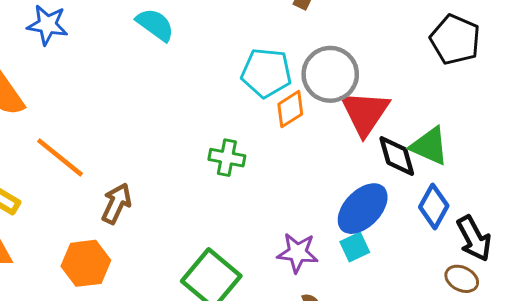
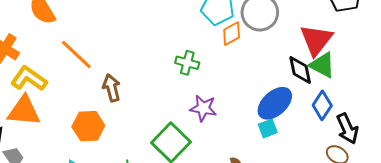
red triangle: (365, 113) -> (316, 40), moved
brown arrow: (116, 203) -> (112, 88), turned -44
purple star: (297, 253) -> (203, 108), moved

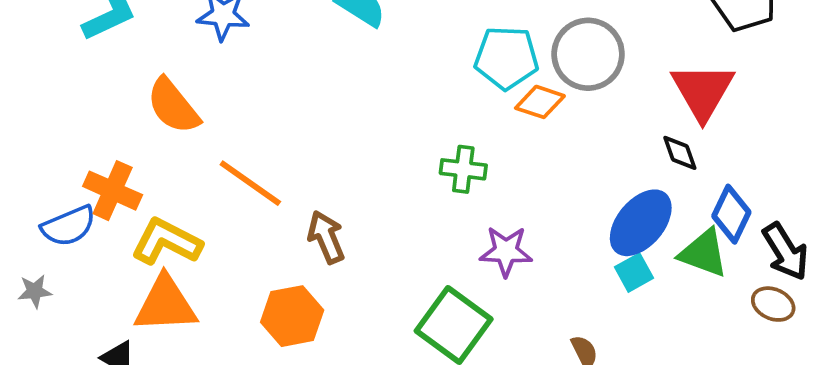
orange diamond: (232, 34) -> (540, 102), turned 55
green triangle: (322, 65) -> (704, 253), moved
black diamond: (300, 70) -> (680, 153), size x0.7

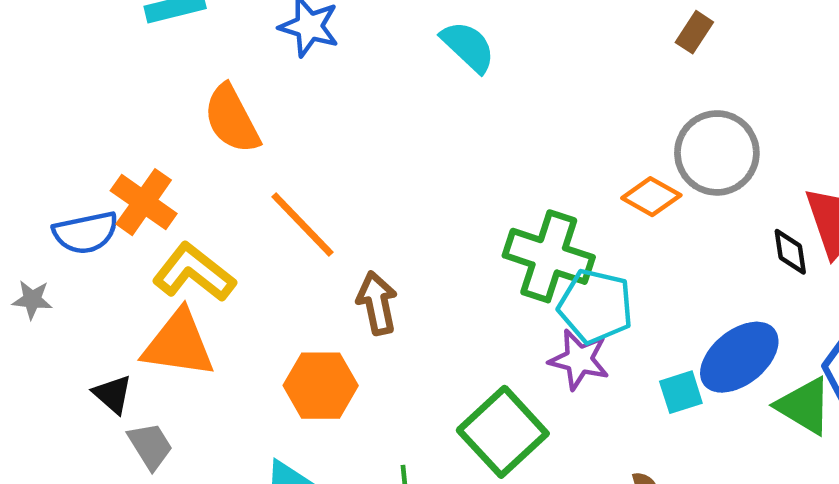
cyan pentagon: (506, 58) -> (596, 306), moved
black diamond: (680, 153) -> (790, 252), moved
green cross: (463, 169) -> (549, 256), size x1.6
cyan square: (634, 273) -> (681, 392), moved

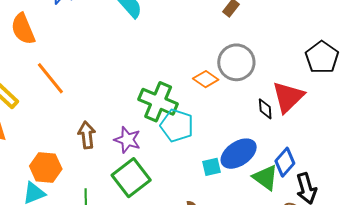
brown arrow: (377, 303) -> (87, 135), moved
purple star: (579, 359) -> (127, 140), moved
orange hexagon: (321, 386) -> (46, 168), moved

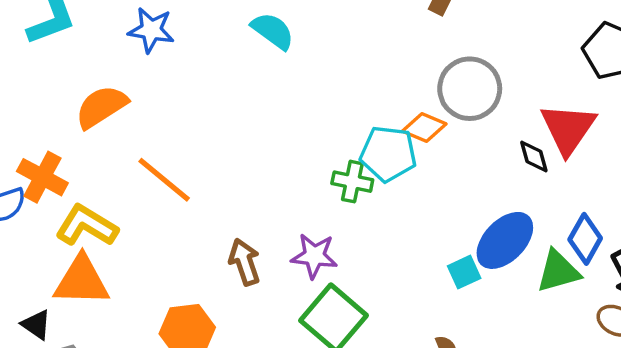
orange semicircle: (23, 29) -> (101, 107), turned 92
green cross: (158, 102) -> (352, 182), size x0.6
cyan pentagon: (177, 126) -> (388, 154), moved
green triangle: (265, 178) -> (558, 271), turned -40

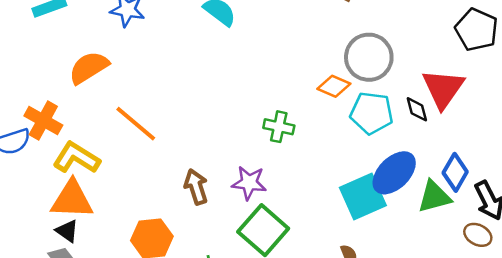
cyan pentagon: (388, 154) -> (372, 113), moved
cyan square: (464, 272) -> (363, 197), size x1.8
black triangle: (36, 325) -> (67, 231), moved

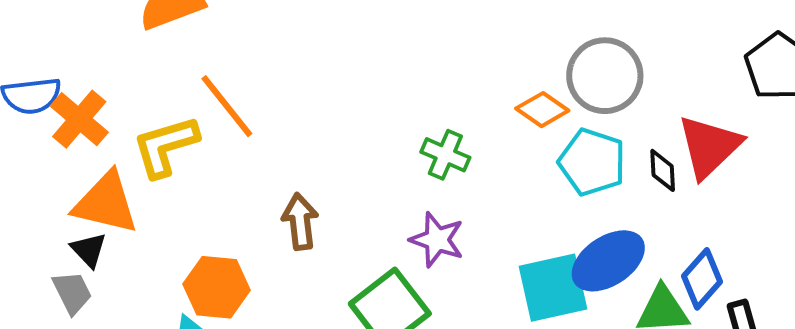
orange cross: (43, 120) -> (79, 119), moved
yellow L-shape: (76, 158) -> (166, 146), moved, turned -60
purple star: (249, 183) -> (437, 240), moved

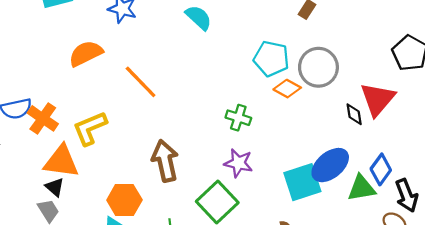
orange line: (227, 106) -> (141, 82), moved
cyan pentagon: (592, 162) -> (271, 59), moved
brown arrow: (300, 222) -> (165, 161), size x1.4

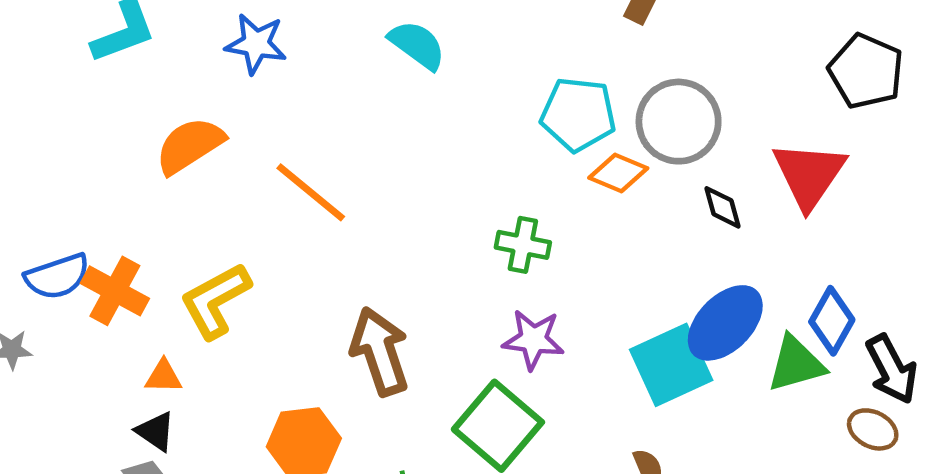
black diamond: (354, 114) -> (723, 207), moved
orange triangle: (61, 161) -> (163, 376), size x0.5

